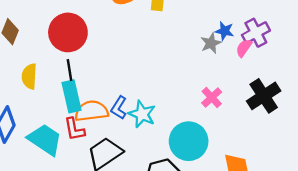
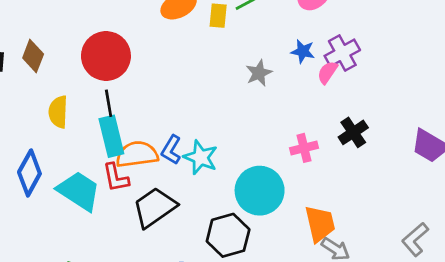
gray star: (211, 43) -> (259, 73), moved
black cross: (264, 96) -> (353, 132), size x0.7
pink cross: (212, 98) -> (304, 148), moved, turned 30

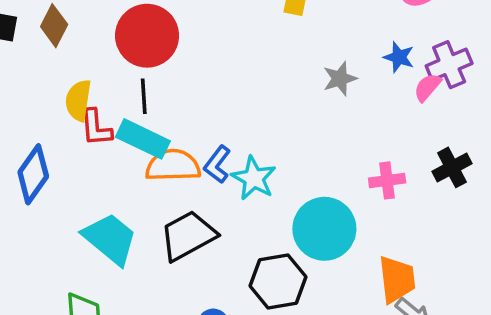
cyan rectangle: (111, 136) -> (143, 139), turned -57
red L-shape: (116, 178) -> (96, 128), moved
cyan trapezoid: (79, 191) -> (110, 239), moved

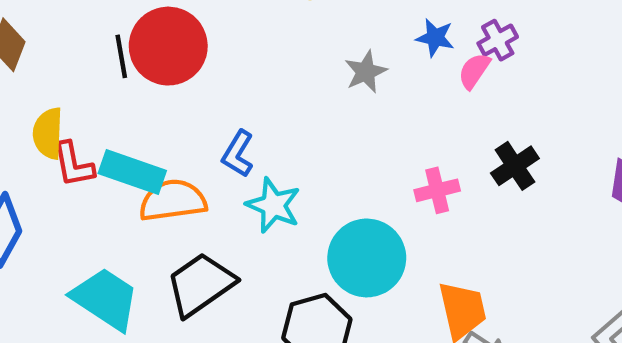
red circle: (147, 36) -> (168, 46), moved
purple cross: (449, 65) -> (498, 40), size x0.7
black line: (144, 96) -> (121, 56), moved
blue L-shape: (217, 164) -> (238, 154), moved

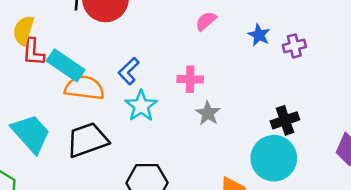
pink semicircle: (474, 71) -> (206, 21), moved
gray star: (366, 72) -> (208, 113), moved, turned -30
pink cross: (437, 190) -> (190, 79), moved
cyan circle: (367, 258) -> (274, 158), moved

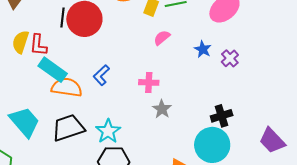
purple cross: (294, 46) -> (230, 58), turned -30
red L-shape: (33, 52) -> (38, 45), moved
cyan star: (141, 106) -> (108, 131), moved

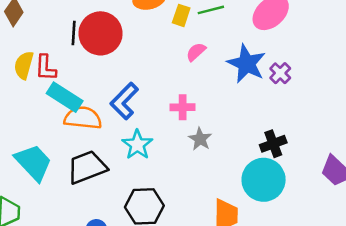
blue star: (203, 49) -> (247, 64), size x1.8
blue L-shape: (101, 75) -> (124, 101), size x1.4
cyan star: (108, 131) -> (137, 145), moved

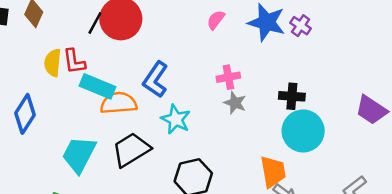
black line: (74, 33) -> (95, 23), turned 35
pink cross: (183, 107) -> (228, 77), moved
black cross: (273, 144) -> (292, 96), moved, turned 35
cyan trapezoid: (33, 162) -> (79, 155), turned -99

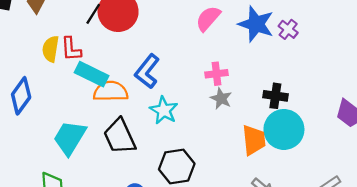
pink semicircle: (216, 20) -> (208, 18), size x1.4
black trapezoid: (131, 150) -> (120, 136), turned -87
orange trapezoid: (273, 172) -> (254, 140), moved

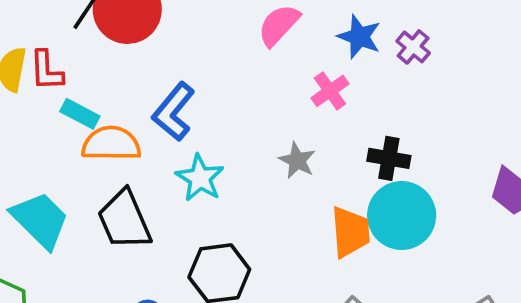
blue star: (256, 24) -> (359, 37), size x0.7
cyan rectangle: (92, 74) -> (80, 114), size x0.7
pink cross: (216, 74) -> (330, 91), moved, turned -30
cyan trapezoid: (70, 138) -> (40, 220), turned 102

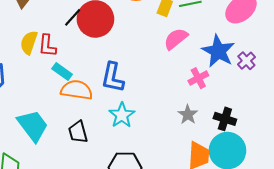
blue star: (359, 37) -> (218, 51), size x1.4
blue L-shape: (174, 112) -> (113, 77), turned -36
gray star: (297, 161) -> (188, 115), moved
black trapezoid: (124, 220) -> (78, 132), size x0.7

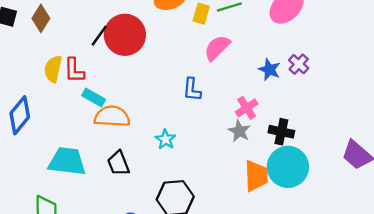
blue star: (218, 51) -> (269, 70), moved, size x0.6
blue L-shape: (113, 77) -> (192, 90), moved, size x0.7
pink cross: (198, 78) -> (247, 108), moved
cyan star: (122, 115) -> (166, 139), size x0.7
cyan trapezoid: (33, 126) -> (67, 161), turned -40

